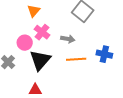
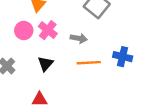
pink circle: (25, 43) -> (24, 31), moved
black triangle: (40, 60) -> (45, 64), size x0.6

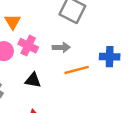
black triangle: (45, 64) -> (33, 80), turned -49

